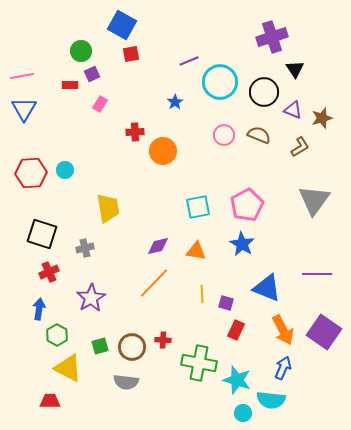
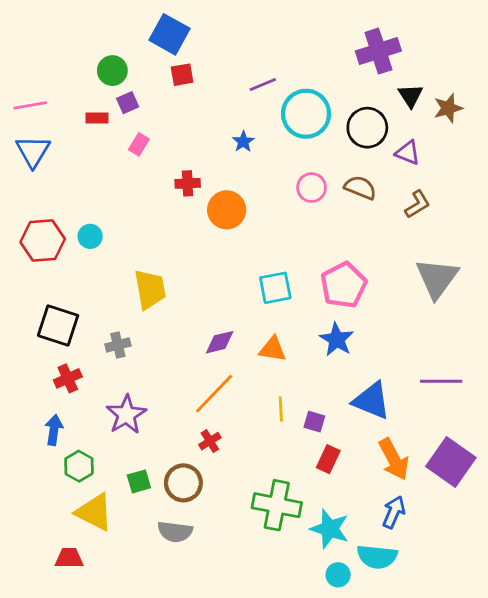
brown star: (322, 118) -> (448, 108), moved
red cross: (163, 340) -> (210, 441), moved, turned -35

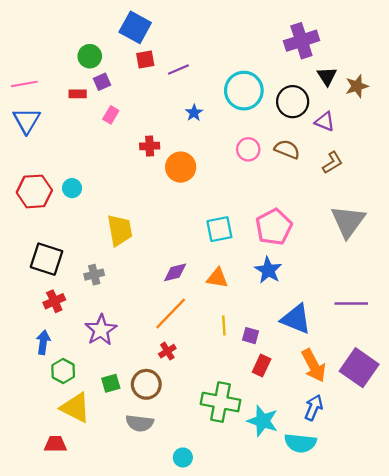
purple line: (263, 84) -> (178, 70), moved
cyan circle: (338, 575) -> (183, 457), moved

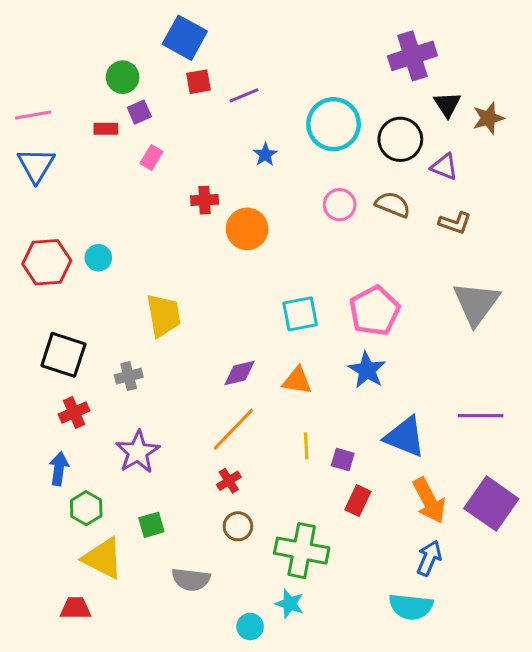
brown L-shape: (333, 163) -> (455, 223), turned 50
brown circle: (146, 384) -> (238, 526), moved, size x0.7
cyan star: (263, 421) -> (290, 604), moved, size x0.7

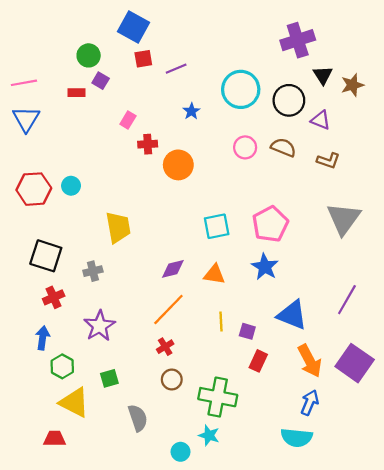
purple square: (139, 112) -> (101, 81), turned -35
pink rectangle: (151, 158) -> (128, 120), moved
purple line: (481, 416) -> (347, 300), turned -60
gray semicircle: (191, 579) -> (138, 418), turned -116

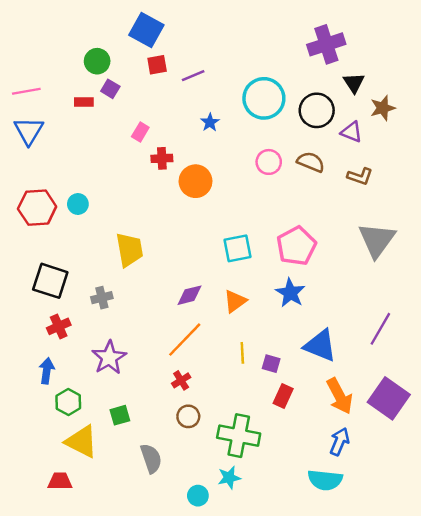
brown star: (352, 85) -> (383, 108), moved
orange triangle: (214, 274) -> (235, 301), turned -45
cyan star: (209, 435) -> (229, 478), turned -30

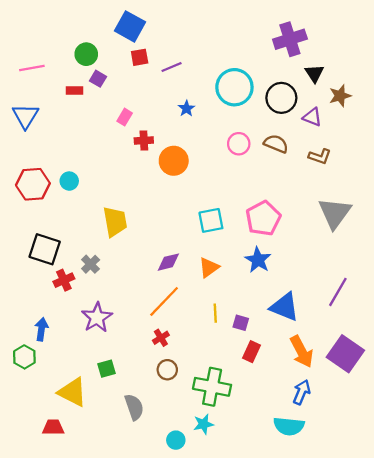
pink line: (26, 91) -> (32, 68), moved
gray cross: (102, 298) -> (91, 264), turned -30
red cross: (59, 326) -> (64, 280), moved
green hexagon: (68, 402) -> (24, 357), moved

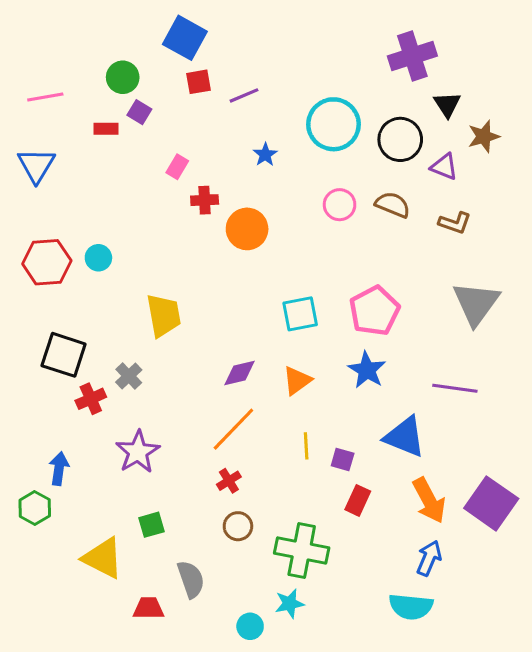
purple line: (338, 292) -> (455, 388), moved, turned 68
red trapezoid: (53, 427) -> (148, 608), moved

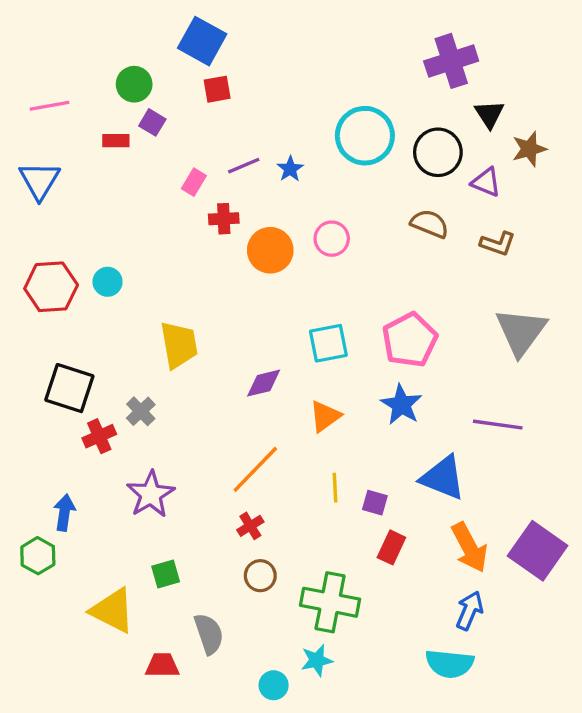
purple line: (244, 95) -> (244, 166), moved
pink circle: (340, 205) -> (332, 239), moved
purple diamond: (239, 373) -> (264, 383), moved

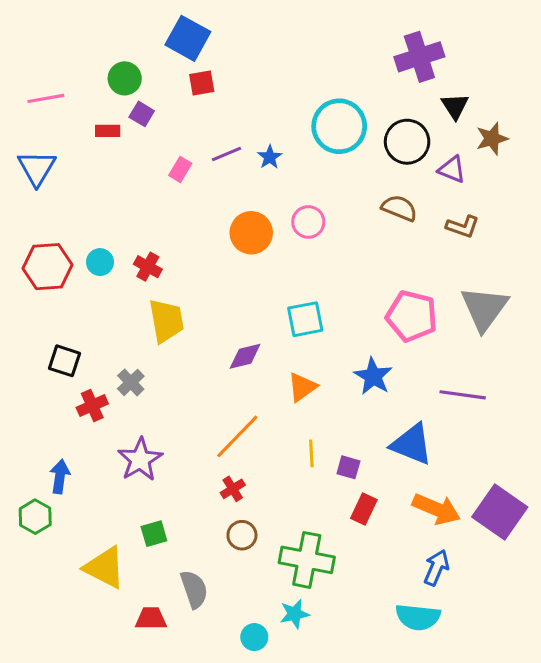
red cross: (224, 219) -> (148, 267), moved, turned 32
pink pentagon: (410, 340) -> (412, 316), moved, turned -30
black square: (69, 388) -> (64, 361), size x0.7
orange arrow: (469, 547) -> (436, 509), turned -39

